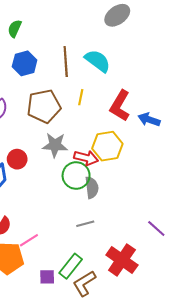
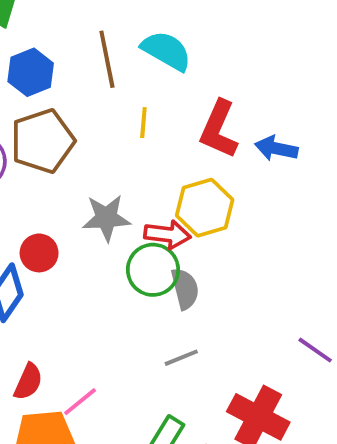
brown pentagon: (44, 106) -> (42, 141), moved

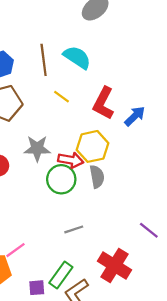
yellow line: (143, 123) -> (62, 97), turned -63
blue arrow: (276, 148) -> (135, 116), turned 120
gray semicircle: (185, 289) -> (97, 177), moved

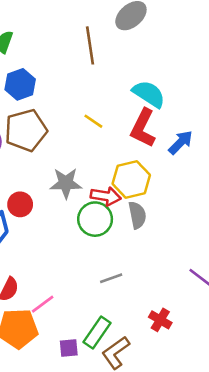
cyan semicircle: (77, 57) -> (149, 94), moved
brown line: (44, 60) -> (90, 45), moved
red cross: (114, 265) -> (160, 320), size x0.6

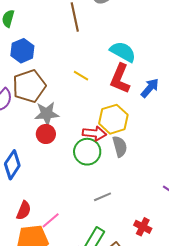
gray star: (66, 183) -> (47, 114), moved
red circle: (20, 204) -> (46, 134), moved

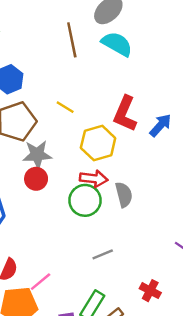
cyan semicircle: (123, 52) -> (117, 44), moved
yellow line: (81, 76) -> (65, 107), moved
yellow hexagon: (113, 119) -> (98, 143), moved

